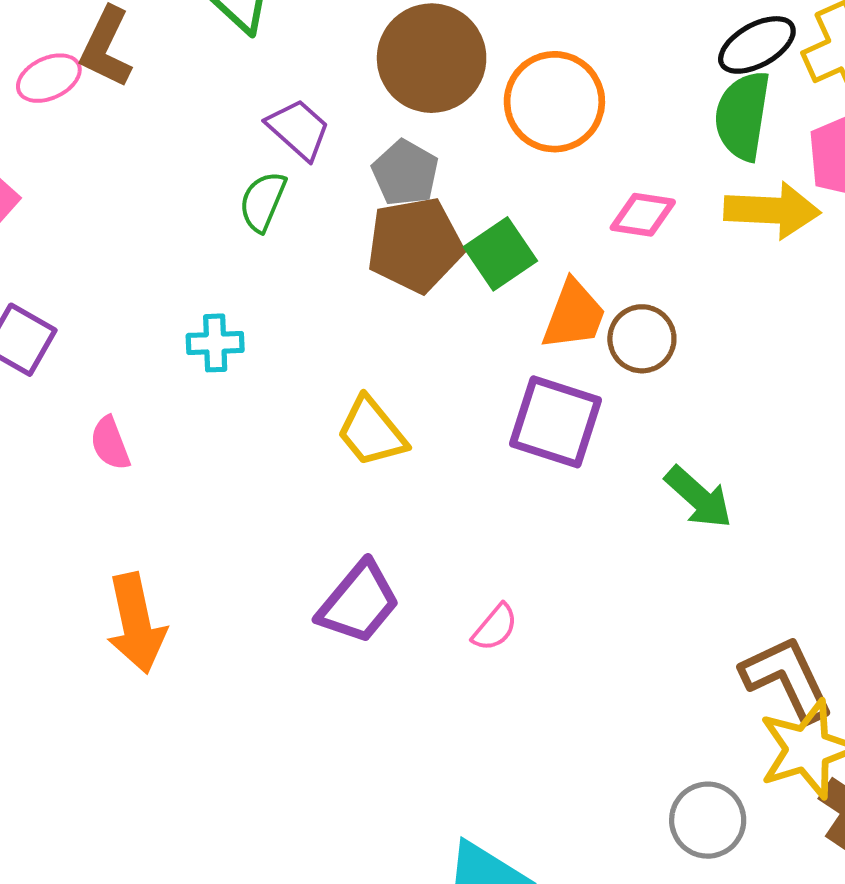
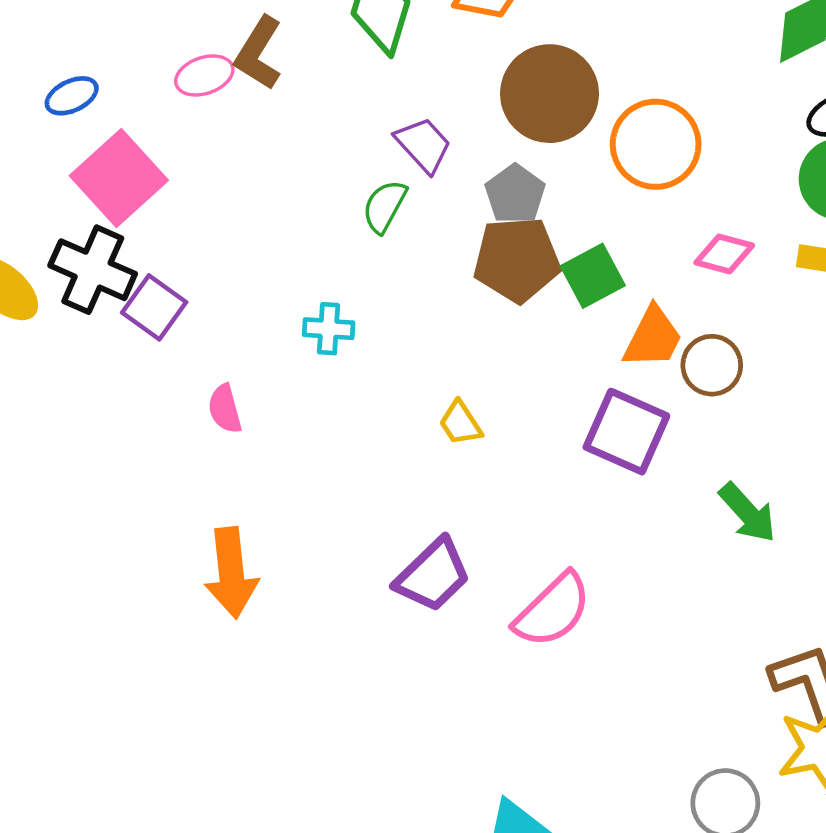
yellow trapezoid: (371, 432) -> (460, 423), size x0.7
pink semicircle: (495, 627) -> (553, 610), size x1.8

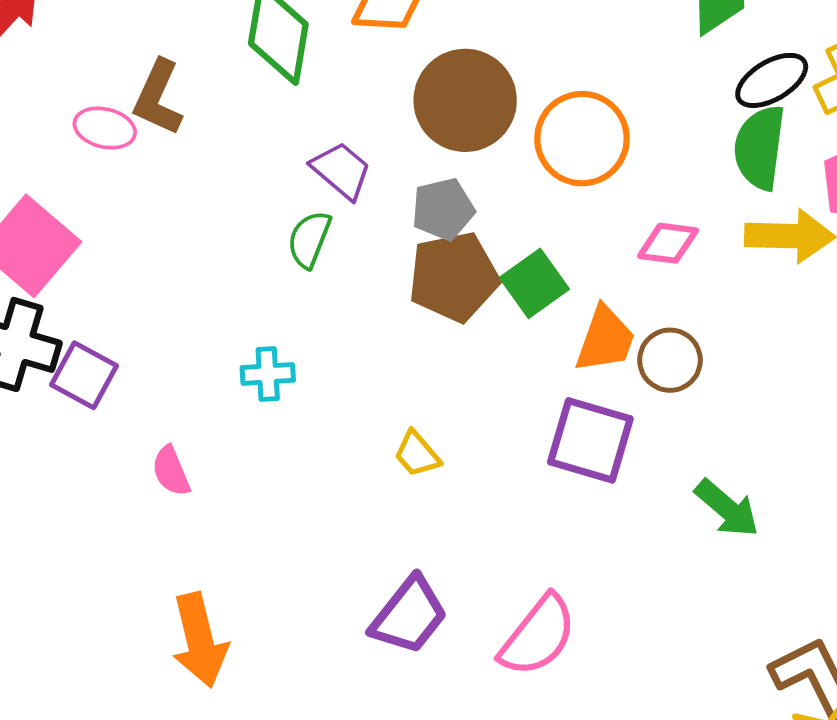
pink ellipse: (204, 75) -> (105, 128), turned 40
gray pentagon: (515, 194) -> (443, 209), turned 30

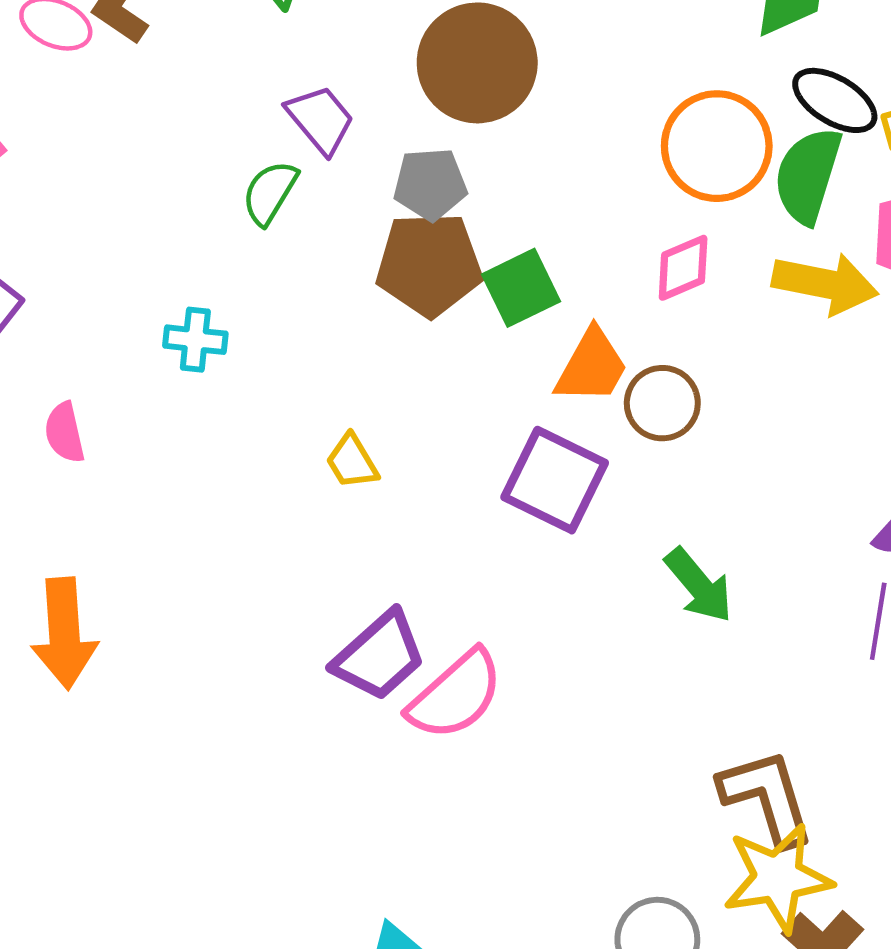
black ellipse: (772, 80) -> (835, 100), turned 52
orange circle: (582, 139) -> (717, 146), moved
pink diamond: (668, 243) -> (683, 268), turned -40
purple trapezoid: (409, 615) -> (379, 656), moved

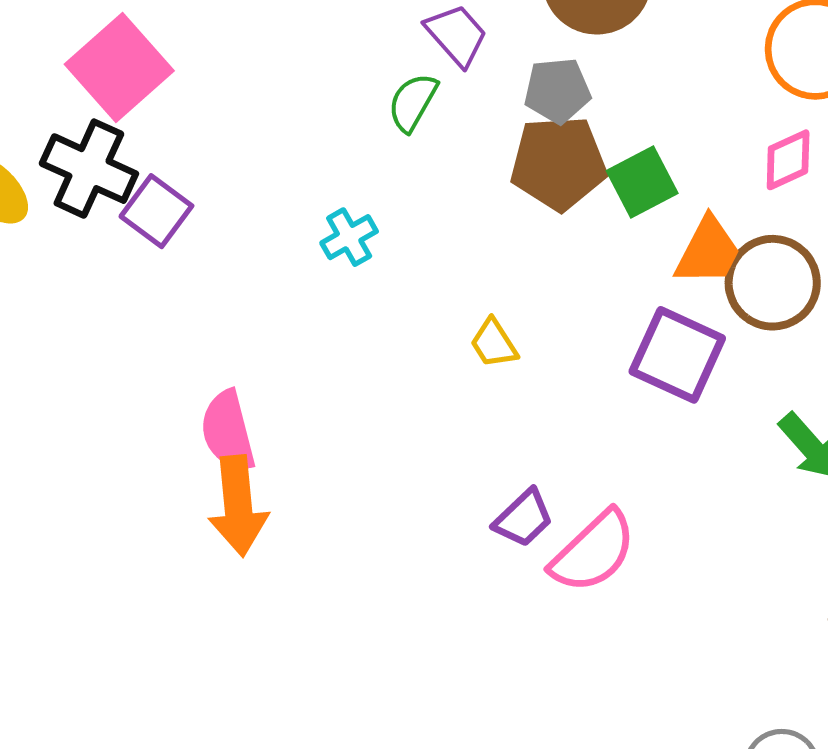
cyan cross: (195, 340) -> (349, 237), turned -34
brown circle: (662, 403) -> (773, 283), size x1.4
pink semicircle: (65, 433) -> (228, 431), moved, size x1.5
purple trapezoid: (379, 656) -> (523, 518), size x0.7

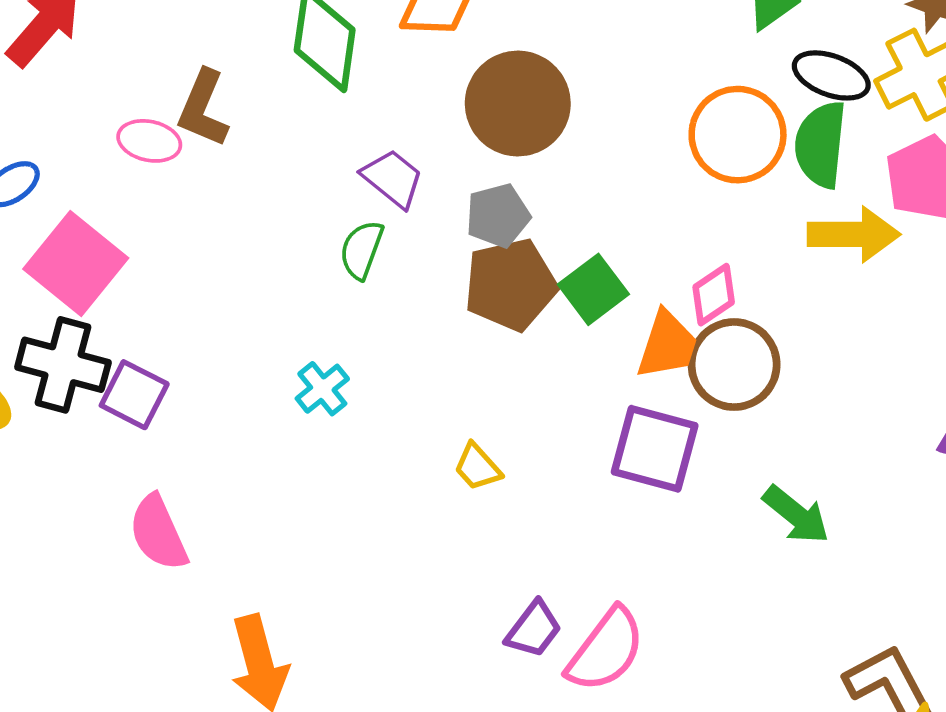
pink diamond: (788, 160) -> (714, 295), moved
pink semicircle: (228, 431) -> (158, 533), moved

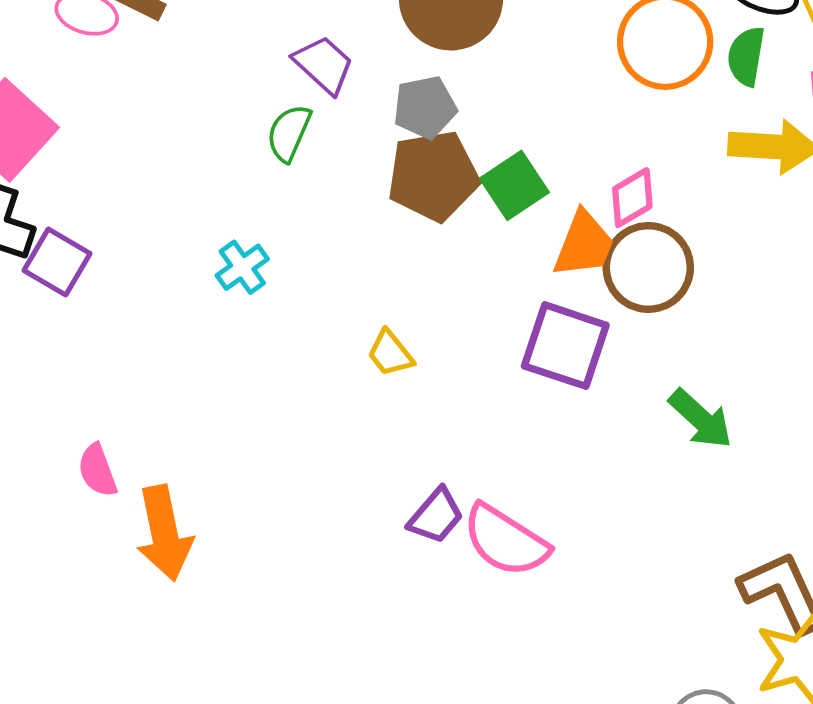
green semicircle: (821, 144) -> (746, 56), size x0.7
pink semicircle: (158, 533) -> (97, 470), moved, size x0.7
pink semicircle: (606, 650) -> (506, 541), turned 82

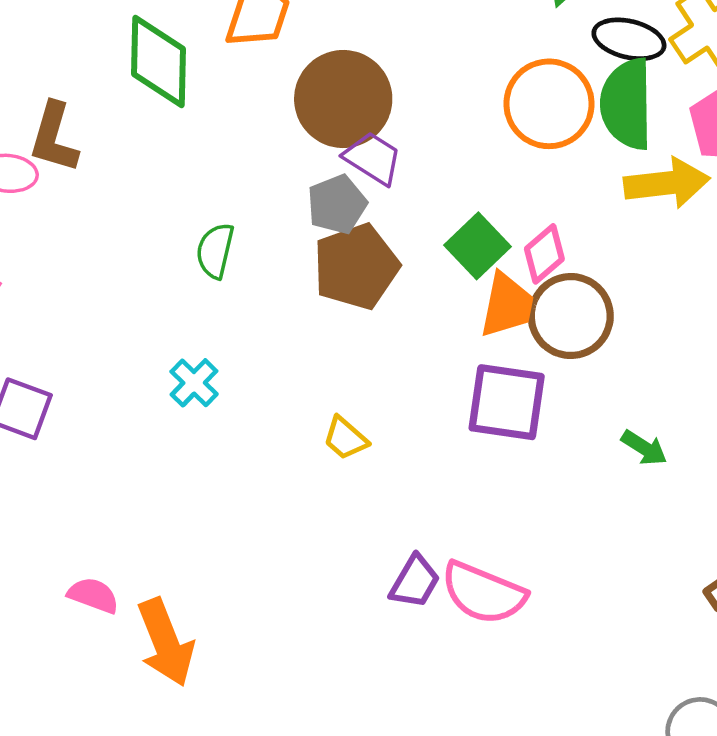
green semicircle: (746, 56) -> (627, 104), size x1.6
purple trapezoid: (324, 65) -> (373, 158), moved
green square: (514, 185) -> (477, 246), moved
green arrow: (701, 419) -> (644, 448), size x0.7
pink semicircle: (97, 470) -> (93, 595), turned 141

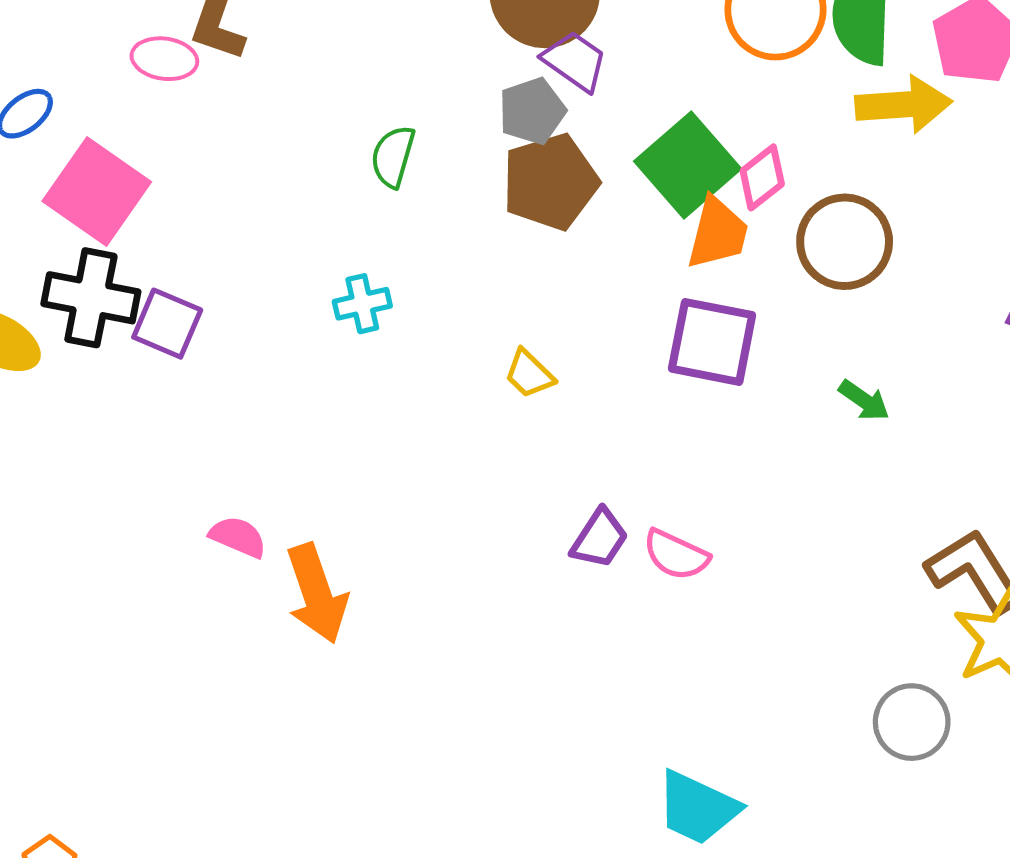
green square: (477, 246) -> (688, 165), size x1.4
brown circle: (571, 316) -> (845, 242), moved
cyan cross: (194, 383) -> (362, 304), turned 30
pink semicircle: (483, 593) -> (676, 555), size x0.7

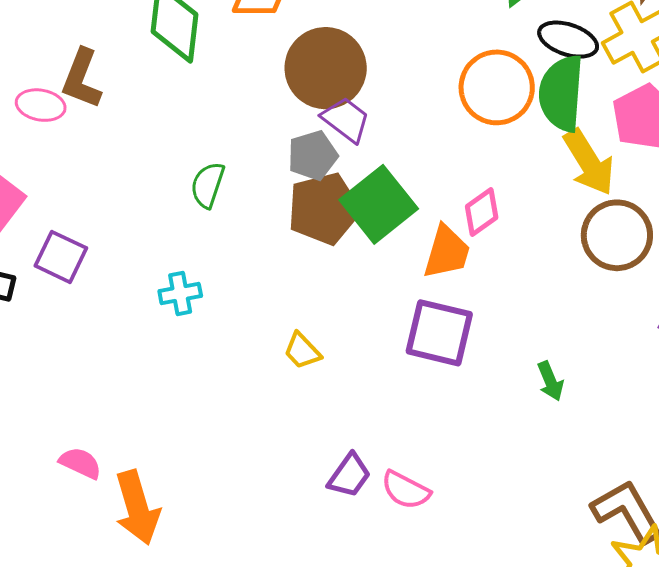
yellow arrow: (904, 105) -> (589, 162), turned 60
green square: (688, 165) -> (379, 204), moved
brown circle: (845, 242) -> (617, 235), moved
purple square: (167, 324) -> (61, 257), moved
green arrow: (864, 400) -> (550, 381), turned 30

